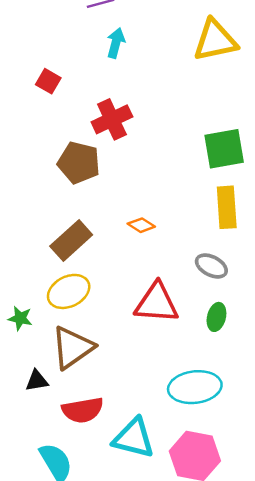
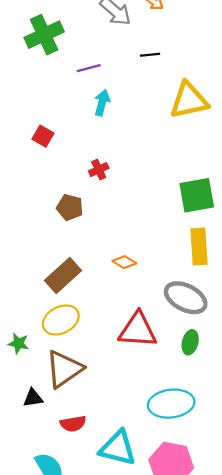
red cross: (112, 119) -> (99, 170), size x0.6
brown pentagon: (79, 163) -> (70, 207), size x0.7
gray ellipse: (211, 266) -> (186, 298), size x1.5
red semicircle: (83, 410) -> (73, 424), size x0.7

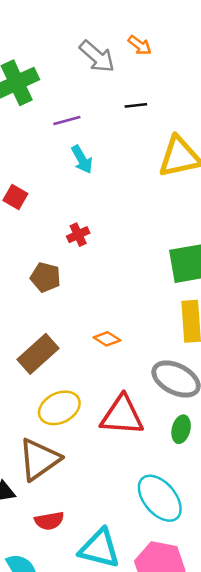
cyan arrow: (102, 103) -> (82, 159), turned 135
yellow ellipse: (61, 320) -> (59, 408), moved
cyan ellipse: (171, 404) -> (160, 498), turned 57

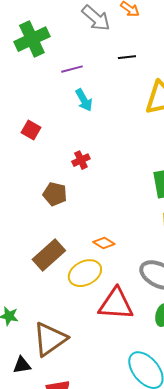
yellow ellipse: (59, 408) -> (85, 273), moved

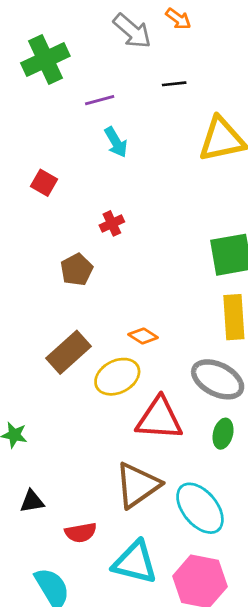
brown pentagon: (55, 194) -> (77, 270), turned 30
brown triangle: (50, 339) -> (138, 485), moved

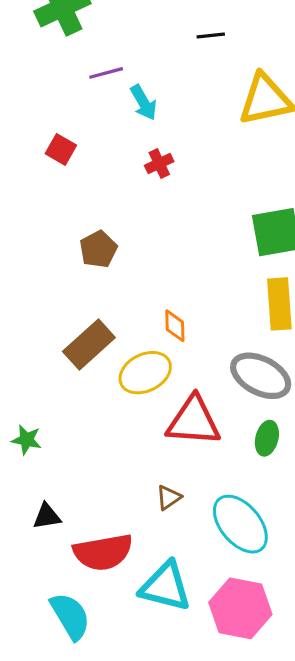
purple line: (100, 100) -> (106, 73), moved
red cross: (112, 223) -> (159, 163), moved
orange diamond: (143, 336) -> (175, 326), turned 56
brown triangle: (138, 485) -> (169, 498), size x0.5
red semicircle: (81, 533) -> (103, 552), size x1.6

